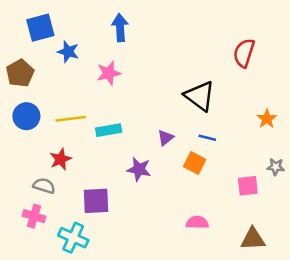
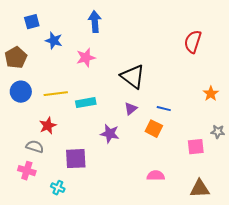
blue square: (40, 28) -> (32, 22), size x0.7
black triangle: (200, 96) -> (133, 77), moved
cyan cross: (73, 238) -> (58, 188), size x0.6

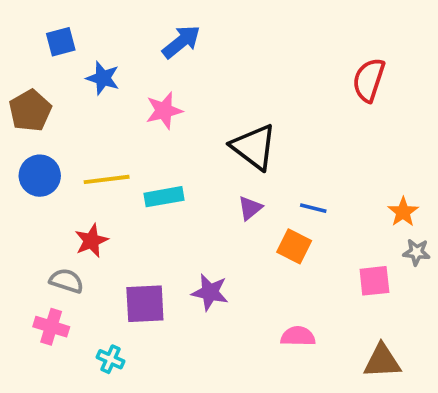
blue arrow: (95, 22) -> (181, 42), turned 55
orange star: (211, 94) -> (403, 212), moved
purple star: (110, 134) -> (210, 292), moved

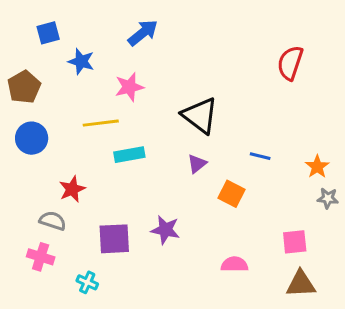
yellow line: (107, 179) -> (101, 123), moved
blue line: (313, 208) -> (260, 156), moved
pink square: (374, 281) -> (295, 242), moved

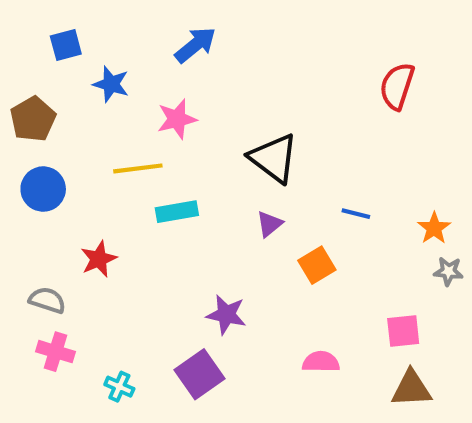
orange square: (232, 194) -> (317, 265), turned 32
gray semicircle: (53, 221) -> (47, 300), moved
purple square: (114, 239) -> (200, 374), moved, turned -32

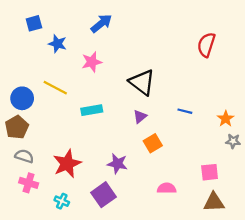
brown pentagon: (33, 119) -> (17, 127), moved
yellow line: (138, 168) -> (55, 88), moved, turned 35
red star: (99, 259) -> (67, 164), moved, size x1.5
orange square: (317, 265) -> (153, 143), moved

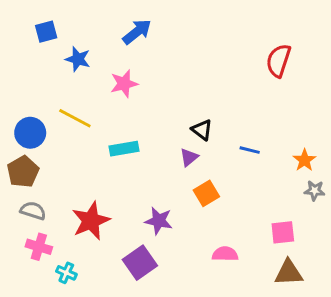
black triangle: (142, 82) -> (202, 130), moved, size x0.6
cyan cross: (62, 201) -> (66, 273), moved

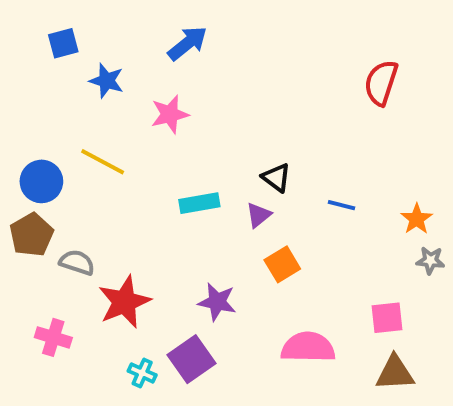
cyan rectangle: (124, 149) -> (199, 203), moved
gray semicircle: (33, 211) -> (77, 262), moved
pink semicircle: (225, 254) -> (308, 347), size x1.5
cyan cross: (66, 273) -> (142, 373), moved

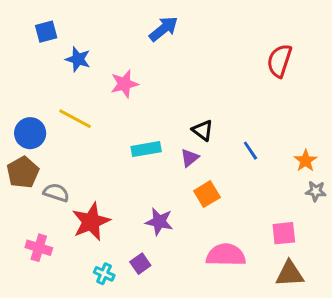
blue arrow: (188, 43) -> (163, 29), moved
blue line: (342, 205) -> (250, 151), turned 42
purple square: (191, 359) -> (140, 264), size x0.6

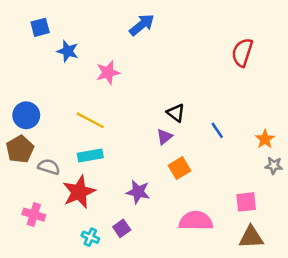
yellow line: (75, 119) -> (90, 120), moved
cyan rectangle: (146, 149) -> (90, 155), moved

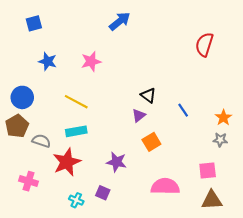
blue star: (68, 51) -> (48, 61), moved
gray star: (274, 166) -> (220, 140), moved
purple square: (122, 228) -> (103, 193), turned -32

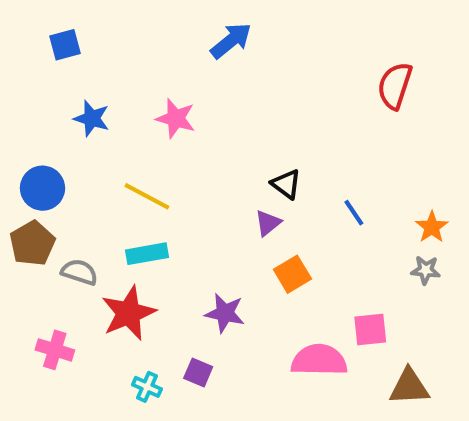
pink star: (91, 61) -> (176, 118), turned 30
pink square: (208, 171) -> (370, 329), moved

